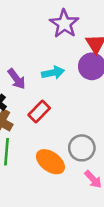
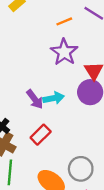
purple arrow: (17, 79) -> (35, 99), moved

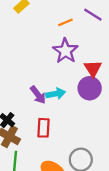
red rectangle: (41, 135) -> (43, 128), turned -42

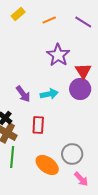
orange line: (65, 22) -> (49, 20), moved
purple arrow: (38, 95) -> (23, 94), moved

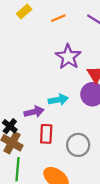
purple arrow: (23, 94) -> (34, 112), moved, turned -66
gray circle: (72, 154) -> (78, 145), moved

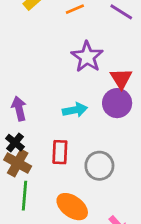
purple arrow: (34, 112) -> (19, 109), moved, turned -90

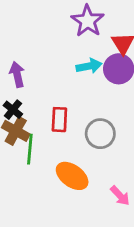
cyan arrow: (75, 110) -> (89, 66), moved
green line: (25, 196) -> (30, 149), moved

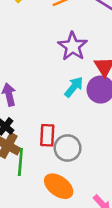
cyan arrow: (89, 66) -> (74, 87), turned -40
gray circle: (100, 134) -> (68, 148), moved

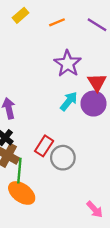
red rectangle: (47, 135) -> (44, 146), turned 30
orange ellipse: (59, 186) -> (22, 193), moved

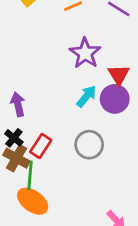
red rectangle: (44, 146) -> (41, 146), moved
gray circle: (63, 158) -> (89, 145), moved

